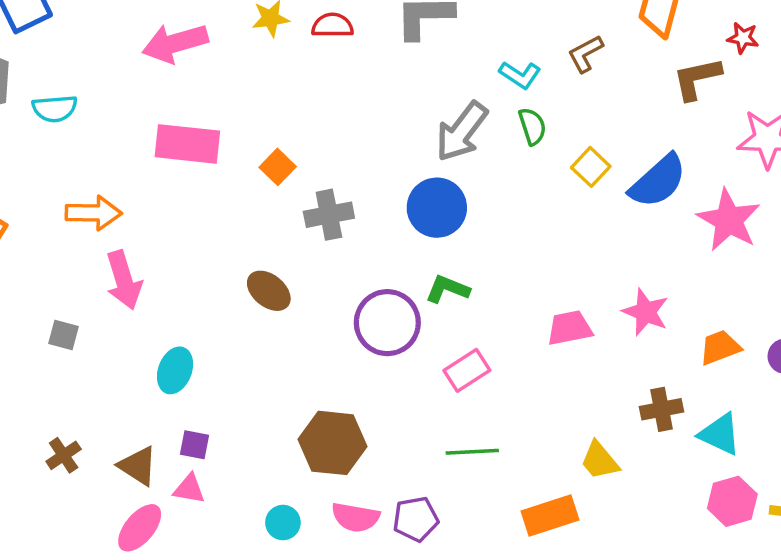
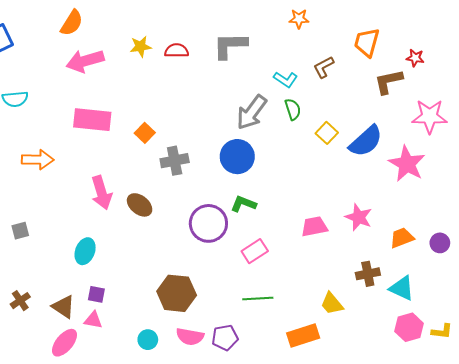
pink arrow: (124, 280) -> (102, 193), moved
gray square: (64, 335) -> (20, 231), turned -30

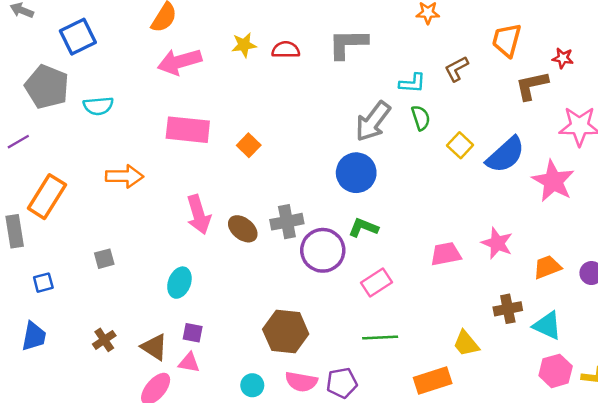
cyan L-shape: (286, 79) -> (412, 83), turned -30
gray cross: (175, 161) -> (287, 222), moved

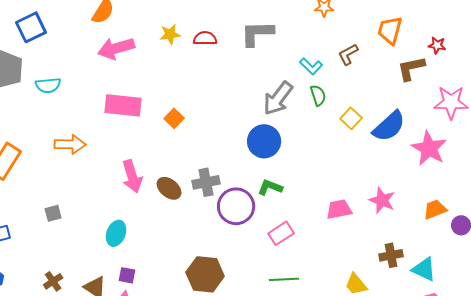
cyan L-shape: (412, 83) -> (311, 66), turned 40
orange trapezoid: (547, 267) -> (435, 209), moved

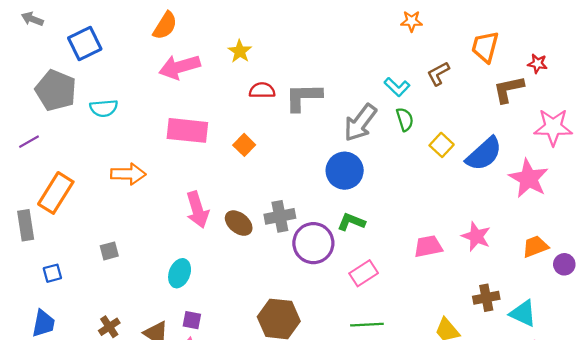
gray L-shape: (257, 33) -> (303, 97), moved
yellow star: (170, 34) -> (240, 51), turned -30
red semicircle: (205, 38) -> (262, 90), moved

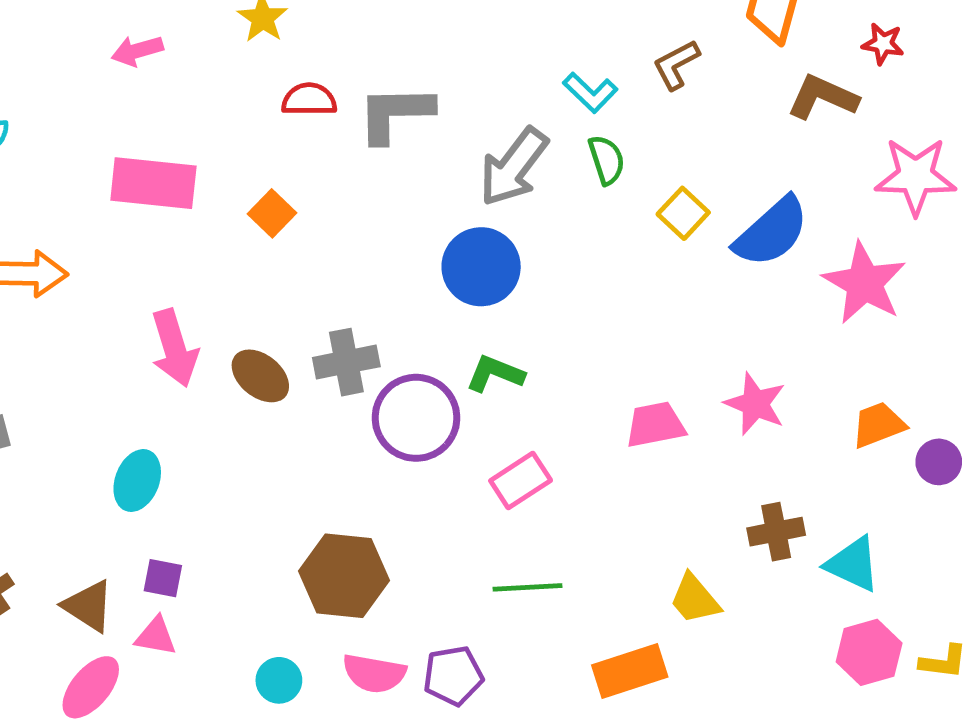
pink arrow: (180, 67) -> (137, 51), size x0.6
brown L-shape: (509, 89) -> (823, 97), turned 36

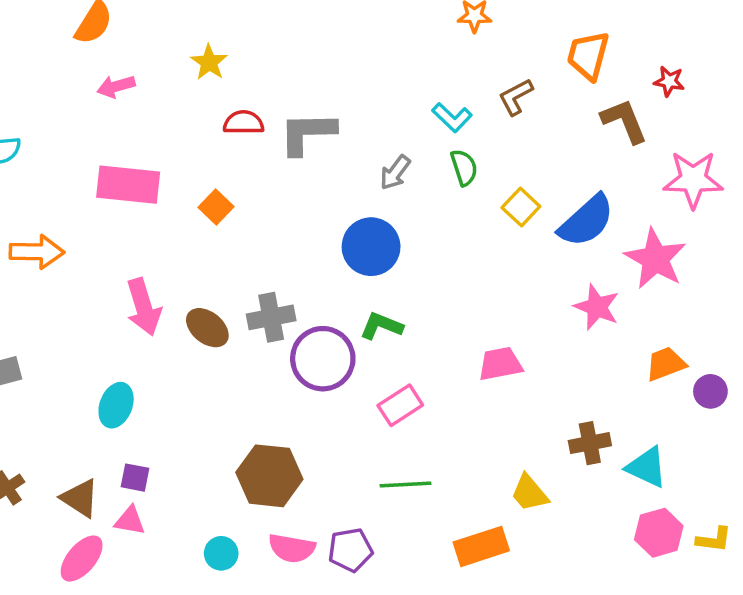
brown L-shape: (823, 97) -> (624, 121), turned 44
gray arrow: (514, 167) -> (395, 173), size x0.6
pink star: (755, 404) -> (597, 307), moved

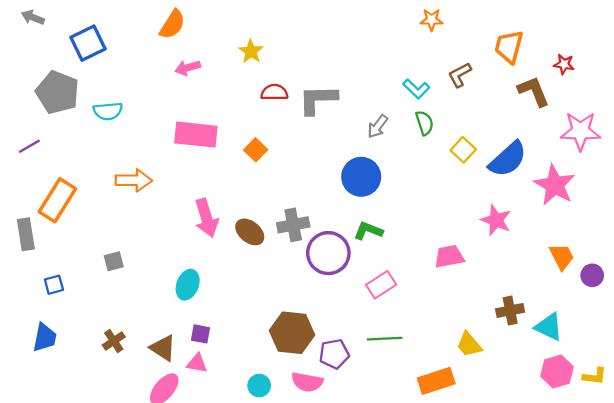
pink star: (597, 307) -> (496, 220), moved
orange trapezoid: (666, 364) -> (562, 257), turned 84
purple pentagon: (350, 550) -> (334, 354), moved

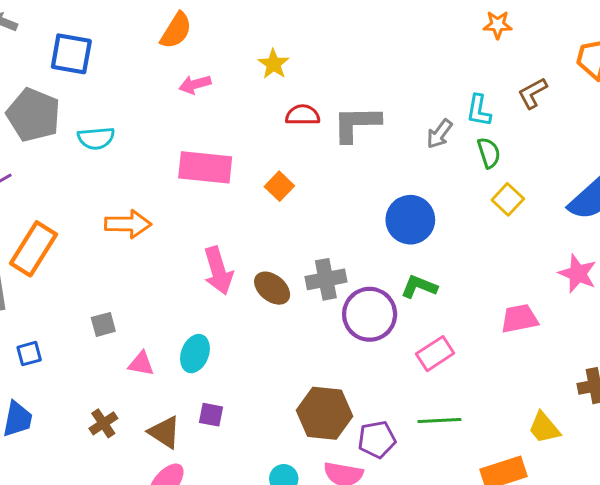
blue square: (88, 43) -> (71, 54), turned 36
cyan L-shape: (416, 89) -> (479, 111), turned 56
gray arrow: (378, 126) -> (439, 134), moved
yellow square: (463, 150) -> (508, 199), moved
pink triangle: (197, 363) -> (141, 364), moved

